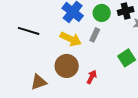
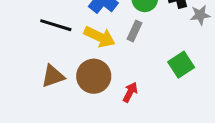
black line: (29, 31) -> (56, 25), moved
brown triangle: (39, 82) -> (53, 76), moved

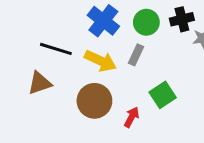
green square: (181, 65) -> (163, 95), moved
brown triangle: (53, 76) -> (40, 83), moved

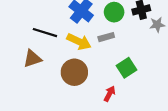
gray rectangle: (136, 55) -> (106, 37), turned 49
red arrow: (132, 117) -> (110, 94), moved

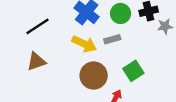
black line: (45, 33) -> (37, 26), moved, turned -50
brown circle: (74, 72) -> (94, 75), moved

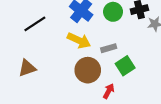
gray rectangle: (112, 39) -> (109, 48), moved
brown triangle: (36, 61) -> (27, 68), moved

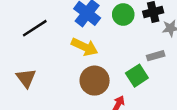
gray rectangle: (109, 48) -> (156, 56), moved
brown triangle: (27, 68) -> (26, 78), turned -48

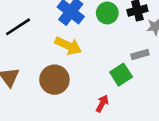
brown circle: (95, 81) -> (54, 80), moved

